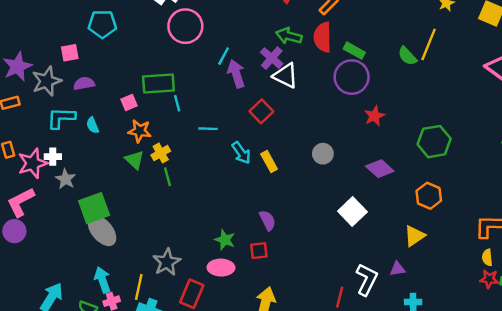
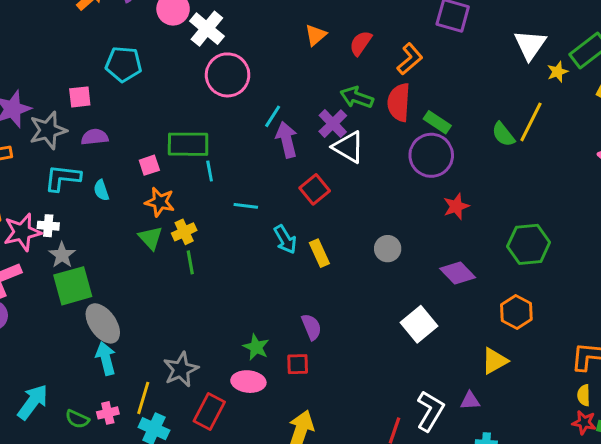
green square: (94, 208) -> (73, 286), moved
cyan arrow: (102, 280) -> (106, 358), moved

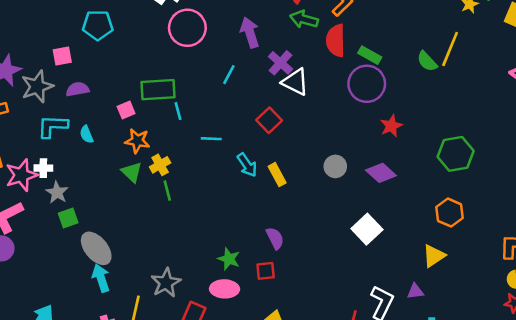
green arrow: (357, 97) -> (304, 19), moved
cyan line: (273, 116) -> (229, 75), moved
purple arrow: (287, 140) -> (250, 33), moved
purple diamond: (458, 273) -> (381, 173), moved
green square: (73, 286) -> (68, 218), size x0.6

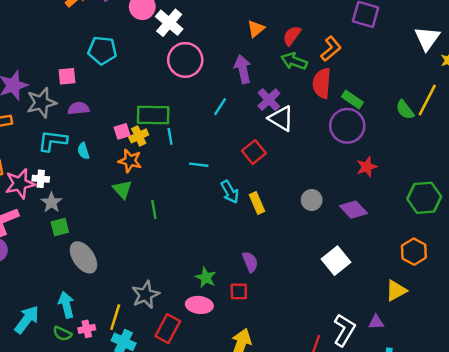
yellow cross: (160, 165) -> (139, 136), moved
cyan arrow: (101, 278) -> (66, 305), moved

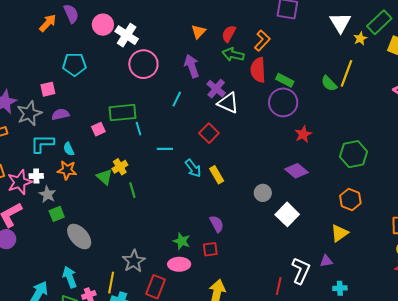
yellow cross: (139, 136) -> (120, 167), moved
orange star: (130, 161) -> (67, 170), moved
gray circle: (312, 200) -> (263, 193), moved

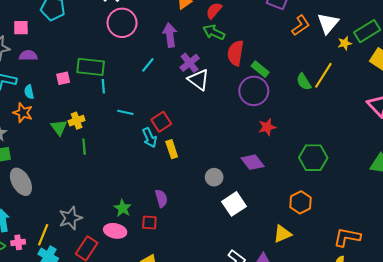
orange L-shape: (262, 41) -> (301, 25), moved
red square: (209, 133) -> (161, 122), moved

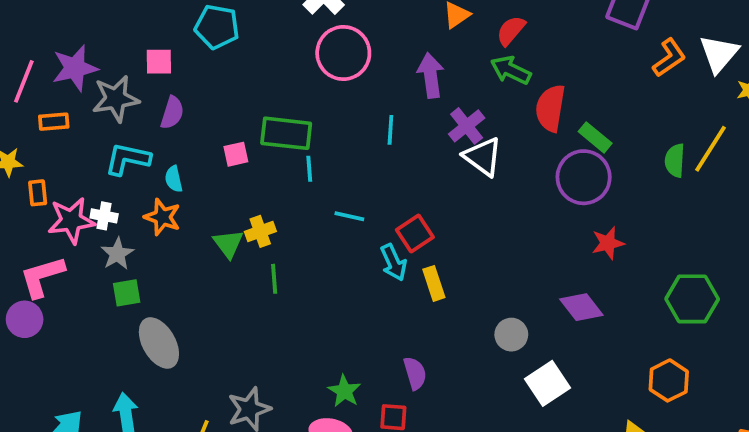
purple semicircle: (28, 56) -> (172, 113), turned 108
cyan line: (148, 65) -> (390, 130), turned -35
green semicircle: (304, 82) -> (675, 160), turned 36

